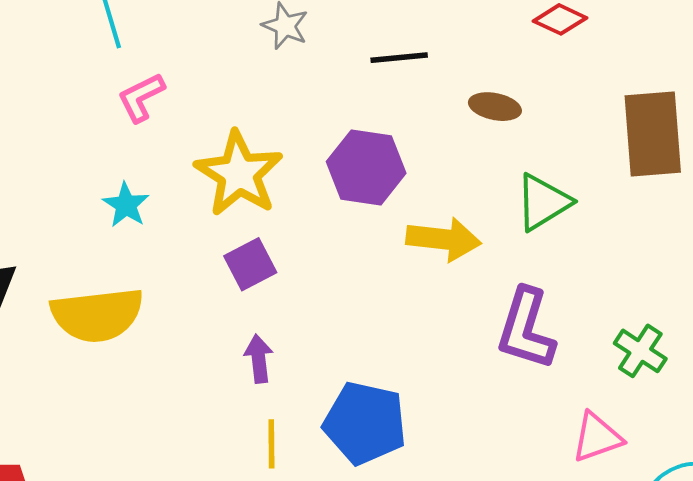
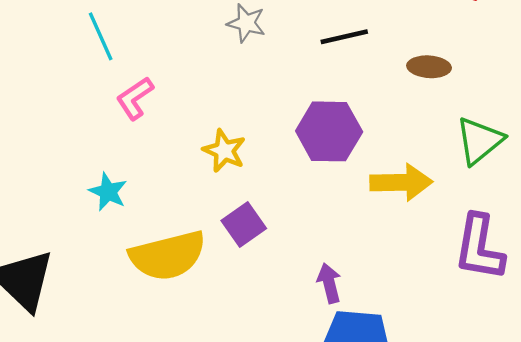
yellow star: (239, 174) -> (224, 151), size x0.6
cyan star: (126, 205) -> (108, 192), moved
yellow semicircle: (97, 315) -> (168, 256), moved
purple arrow: (259, 359) -> (329, 283), moved

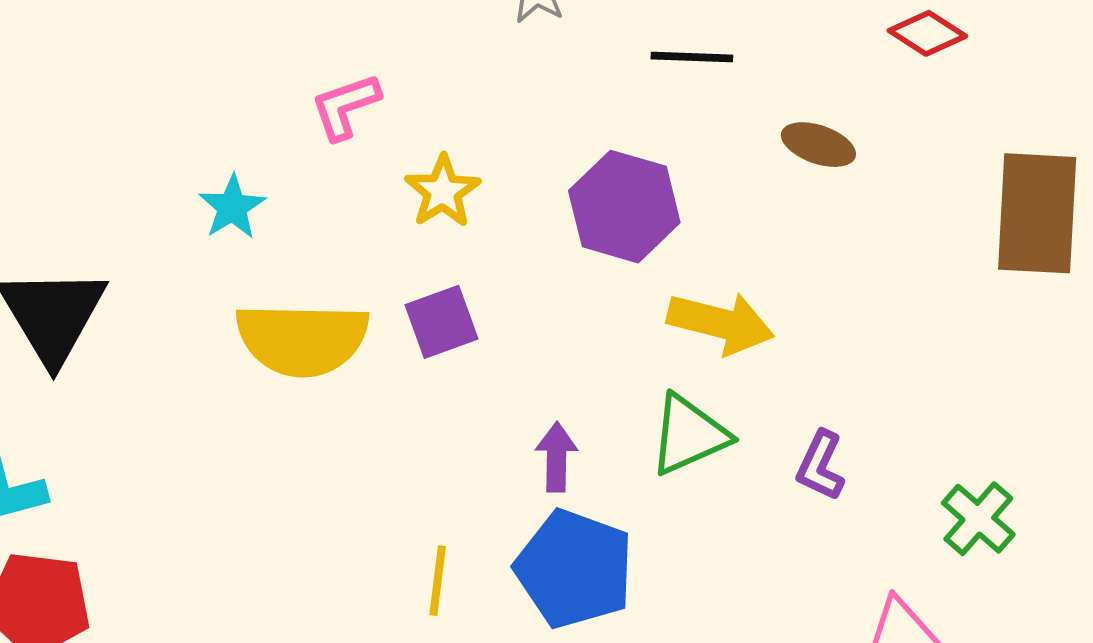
pink L-shape: (135, 98) -> (345, 106), moved
green triangle: (479, 141) -> (689, 435), moved
purple L-shape: (479, 248) -> (820, 466), size x0.6

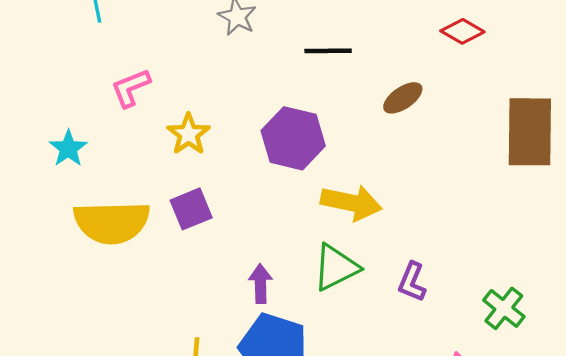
brown ellipse: (818, 145) -> (403, 98), turned -51

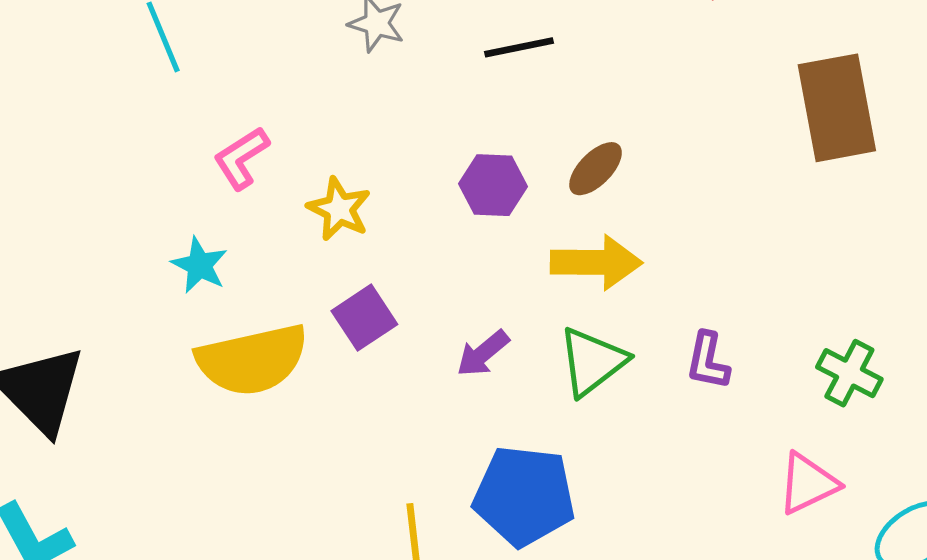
brown ellipse: (403, 98) -> (596, 169), moved
purple hexagon: (293, 138) -> (493, 185), size x0.7
cyan star: (68, 148) -> (199, 265), moved
purple arrow: (260, 284) -> (483, 353), moved, turned -117

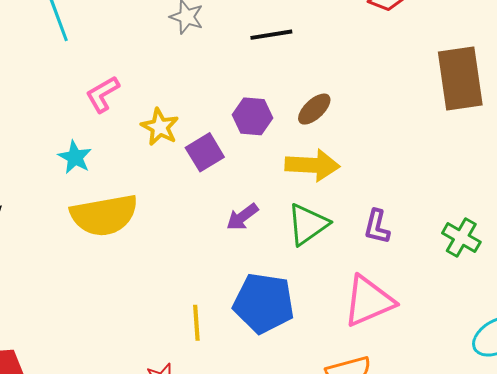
purple square: (364, 318) -> (205, 152), moved
pink triangle: (808, 484) -> (369, 301), moved, size x1.4

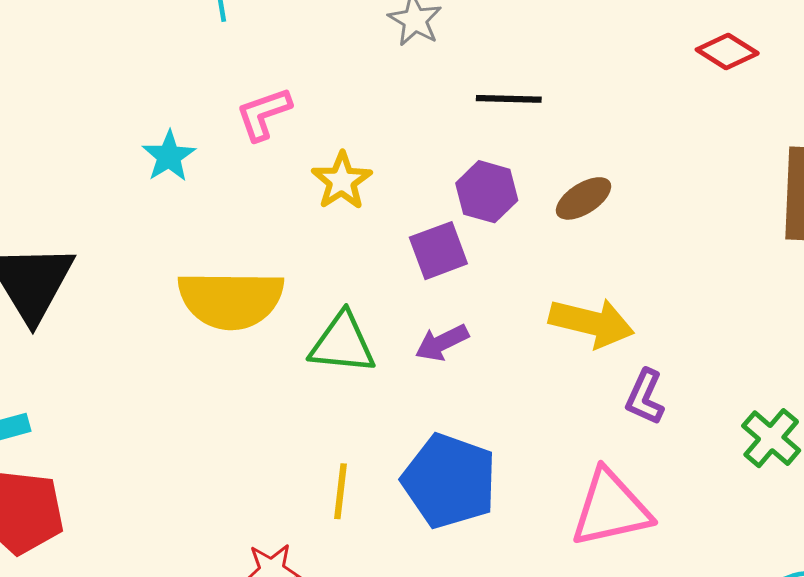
black line: (271, 35) -> (509, 99), moved
purple square: (205, 152) -> (438, 251), moved
cyan star: (75, 157) -> (169, 156), moved
yellow arrow: (312, 165) -> (592, 323), moved
green triangle: (308, 224) -> (342, 343), moved, turned 30

